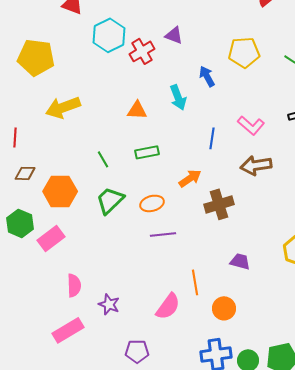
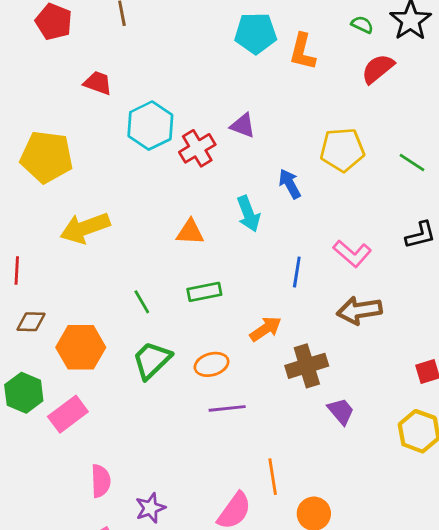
purple trapezoid: (240, 261) -> (341, 411), moved, turned 35
purple star: (109, 304) -> (150, 508), turned 30

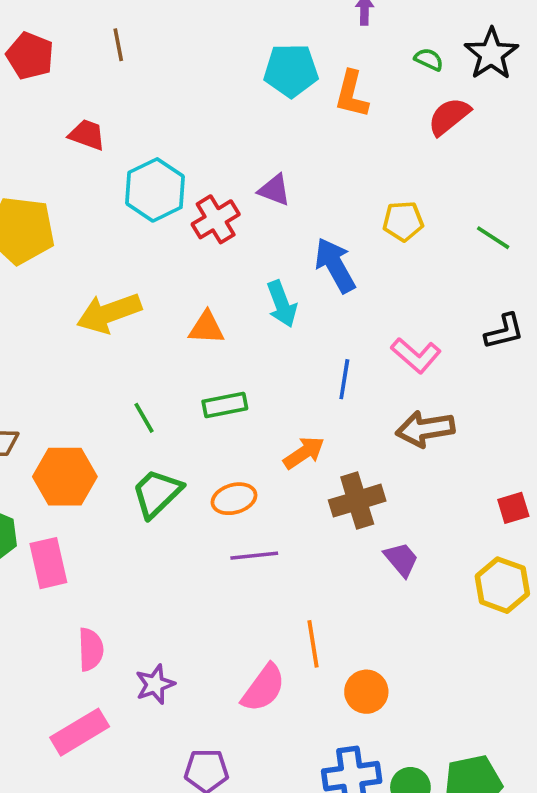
yellow pentagon: (342, 150) -> (403, 221), size x0.7
blue arrow: (290, 184) -> (335, 265), size x1.4
yellow arrow: (85, 228) -> (109, 313), moved
pink rectangle: (68, 414) -> (48, 563), turned -66

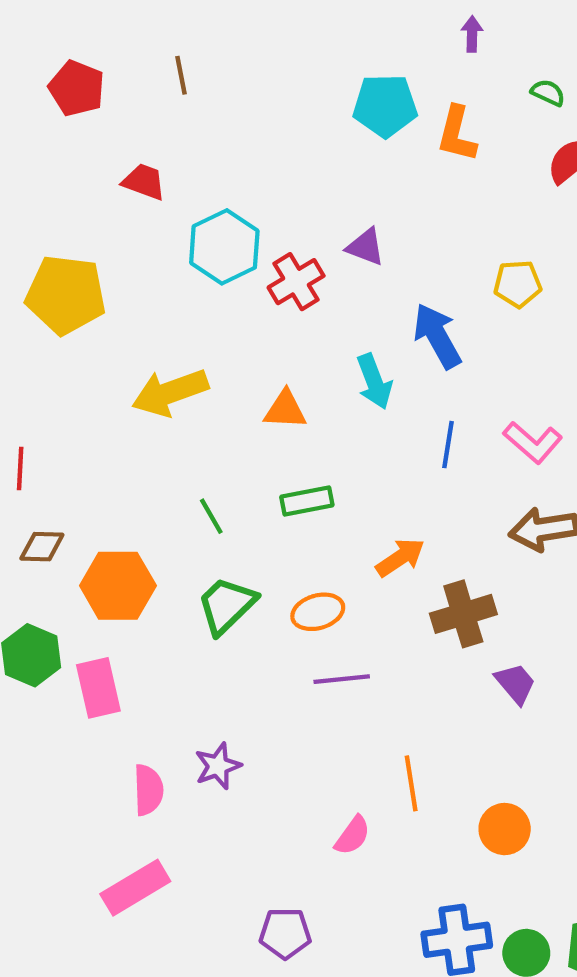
blue line: (344, 379) -> (448, 445), moved
purple star: (155, 684) -> (218, 766), moved
pink semicircle: (263, 688) -> (353, 836), size x0.7
orange circle: (366, 692) -> (505, 829), moved

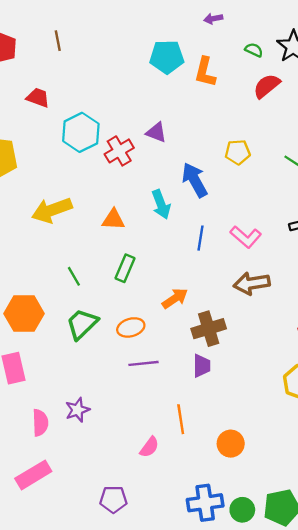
purple arrow: (472, 34) -> (213, 19), turned -102
green rectangle: (307, 501) -> (125, 268), turned -56
purple trapezoid: (515, 683) -> (202, 366), moved, turned 40

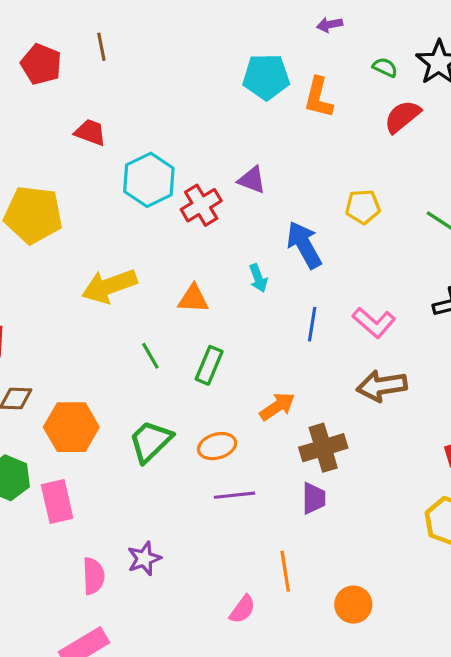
brown line: (58, 41) -> (101, 47), moved
cyan arrow: (161, 204) -> (258, 278), size x0.7
green line: (74, 276) -> (150, 356), moved

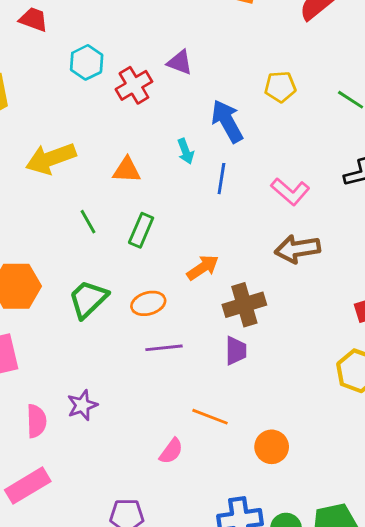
cyan hexagon: (149, 180) -> (87, 62), size x0.7
blue line: (312, 324) -> (221, 179), moved
orange line: (285, 571) -> (210, 417), turned -60

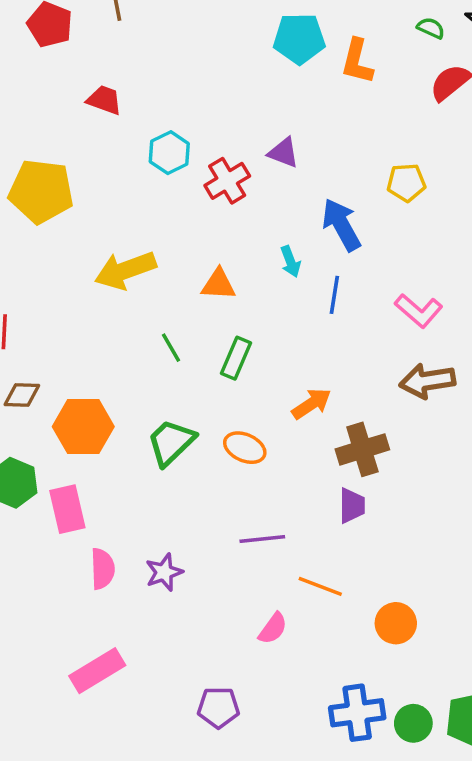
orange ellipse: (148, 303) -> (245, 448), turned 40
purple line: (164, 348) -> (262, 539), moved
pink semicircle: (36, 421) -> (103, 569), moved

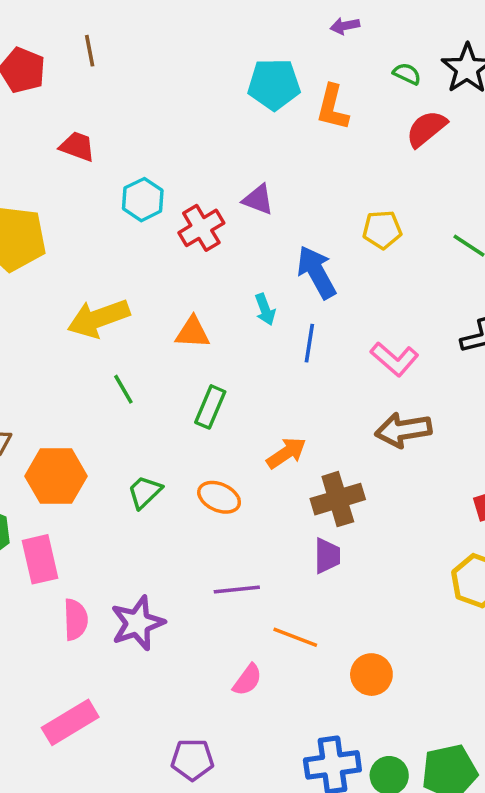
green line: (171, 348) -> (123, 389), moved
green trapezoid: (171, 442) -> (145, 492), size x0.7
purple star: (164, 572) -> (138, 623), size x1.4

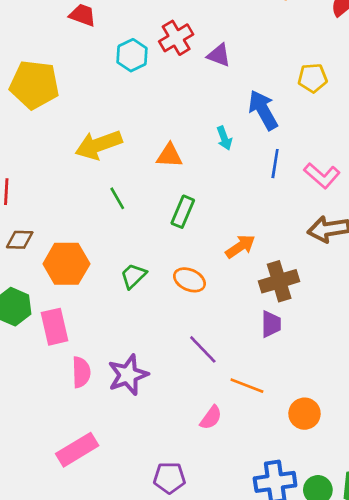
red cross: (201, 228) -> (176, 38), moved
blue line: (309, 343) -> (275, 164), moved
purple line: (237, 589) -> (203, 349), turned 52

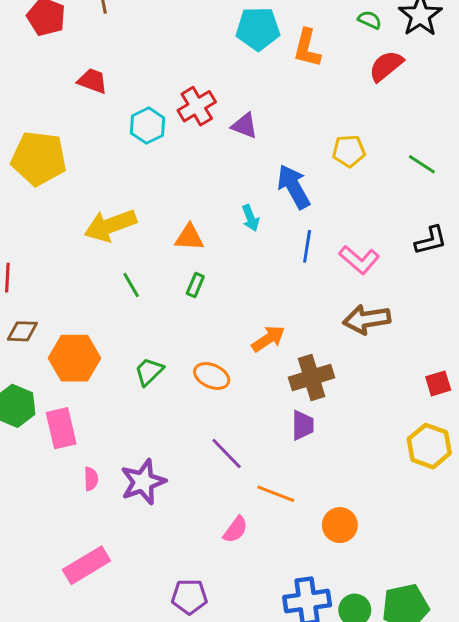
green rectangle: (183, 212) -> (195, 285), moved, size x0.7
pink semicircle: (81, 372) -> (91, 479), size x0.7

